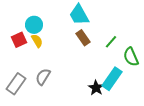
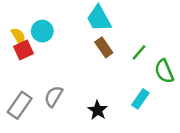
yellow semicircle: (37, 41) -> (18, 36), moved
cyan rectangle: (112, 79) -> (140, 99), size x0.7
black star: (96, 88) -> (98, 110), moved

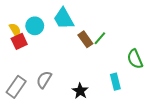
cyan trapezoid: (99, 18) -> (64, 19), moved
green line: (139, 52) -> (100, 38), moved
cyan rectangle: (140, 99) -> (115, 82), turned -49

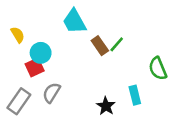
cyan circle: (35, 26) -> (41, 53), moved
red square: (19, 41) -> (35, 67), moved
black star: (80, 91) -> (106, 106), moved

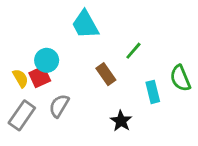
yellow semicircle: (18, 35) -> (20, 78), moved
brown rectangle: (100, 46) -> (106, 74), moved
cyan rectangle: (135, 95) -> (153, 92), moved

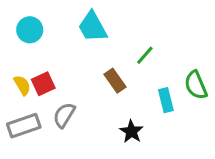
cyan circle: (47, 60) -> (30, 30), moved
gray rectangle: (22, 115) -> (24, 126), turned 36

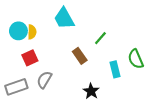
cyan circle: (30, 30) -> (18, 31), moved
yellow semicircle: (22, 85) -> (32, 32), moved, turned 32

